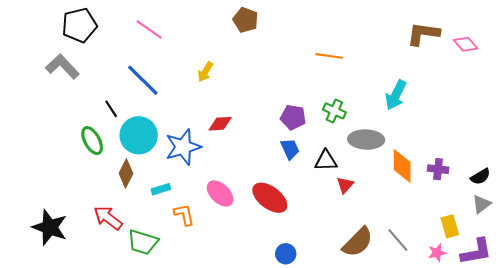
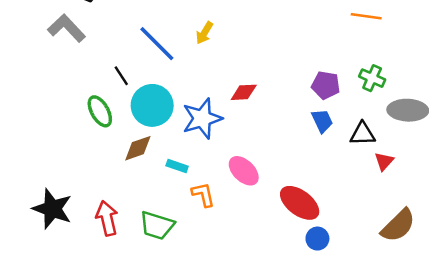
yellow arrow: (205, 72) -> (204, 33), moved
brown diamond: (126, 173) -> (138, 148), turned 44
cyan rectangle: (161, 189) -> (177, 166), turned 36
red ellipse: (270, 198) -> (300, 203), moved
red arrow: (108, 218) -> (107, 218), moved, turned 40

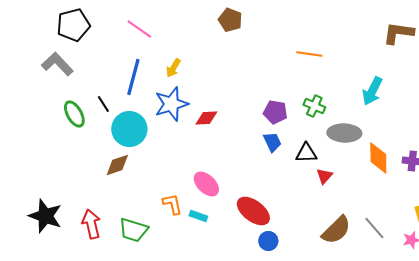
blue line: (157, 44) -> (133, 77), turned 60
green ellipse: (100, 111) -> (74, 114), moved
blue star: (202, 118) -> (171, 104), moved
cyan rectangle: (177, 166) -> (198, 216), moved

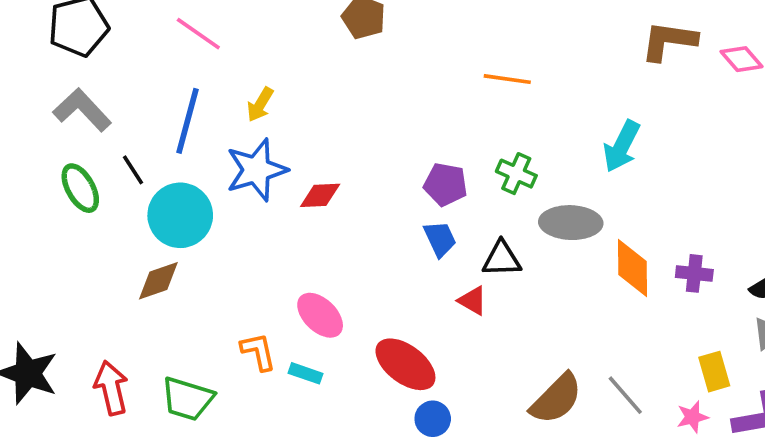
gray L-shape: (57, 64) -> (82, 110), moved
red triangle: (324, 176) -> (473, 301), moved, turned -42

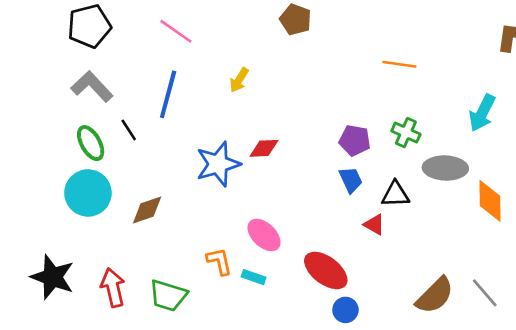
yellow arrow: (260, 104) -> (239, 80), moved
blue star: (256, 170) -> (218, 164), moved
cyan circle: (180, 215) -> (88, 193), moved

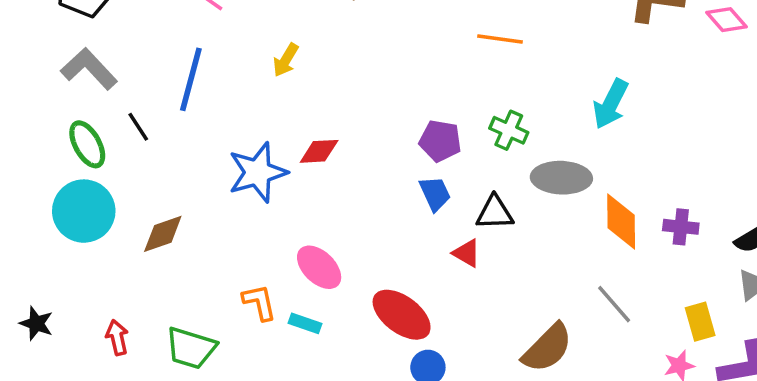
black star: (52, 277) -> (36, 323), size x0.6
red arrow: (113, 288) -> (117, 337), size x0.7
gray line: (485, 293) -> (614, 304), moved

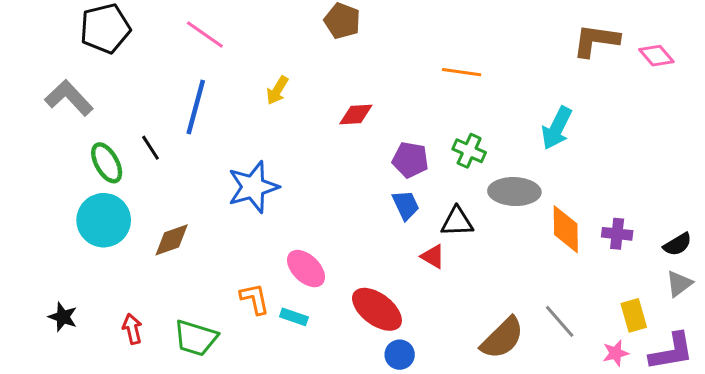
gray L-shape: (89, 69) -> (69, 98), moved
red diamond: (319, 151) -> (356, 114), moved
gray line: (614, 304) -> (560, 321), moved

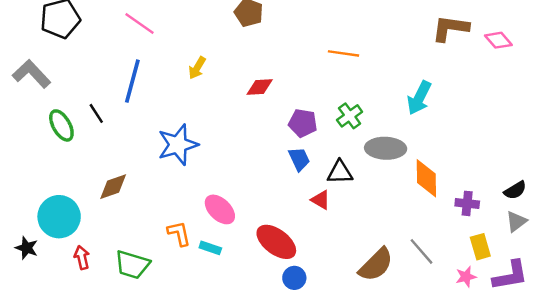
green cross: (469, 151) -> (350, 116), turned 30
cyan circle: (104, 220) -> (59, 217), moved
purple cross: (617, 234) -> (467, 203), moved

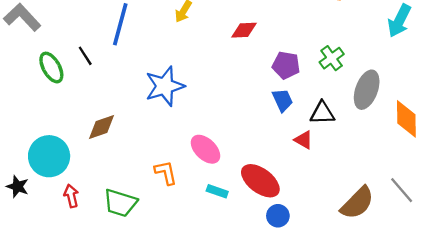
cyan arrow: (419, 98) -> (399, 21), moved
gray ellipse: (386, 148) -> (367, 90), turned -72
cyan rectangle: (210, 248) -> (217, 191), moved

